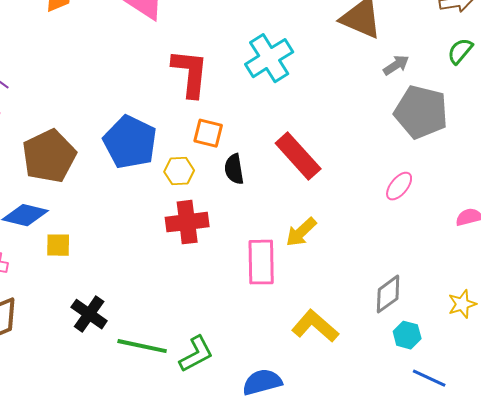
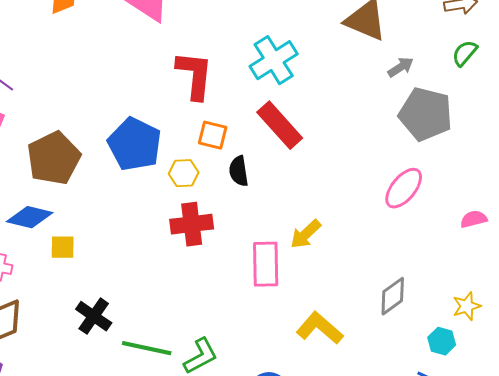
red rectangle: (298, 156) -> (280, 125), moved
pink ellipse: (399, 186) -> (404, 188), size x1.4
cyan hexagon: (407, 335) -> (442, 341), moved

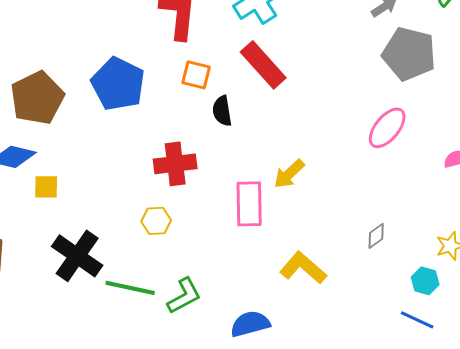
yellow hexagon: (184, 173) -> (156, 221), moved
gray diamond: (393, 296) -> (376, 236), size x0.7
black cross: (94, 316) -> (77, 256), size x1.4

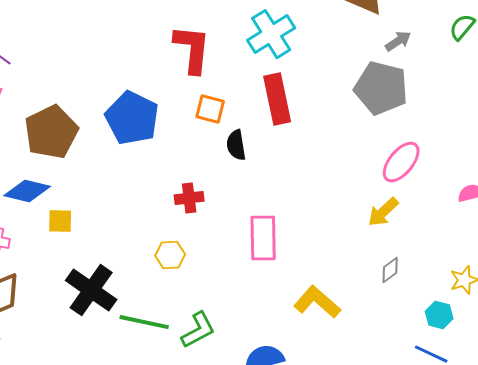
gray pentagon: (409, 54) -> (381, 88), moved
red rectangle: (263, 65) -> (277, 99), turned 30
red cross: (175, 164) -> (189, 198), size x0.7
yellow arrow: (289, 174) -> (383, 212), moved

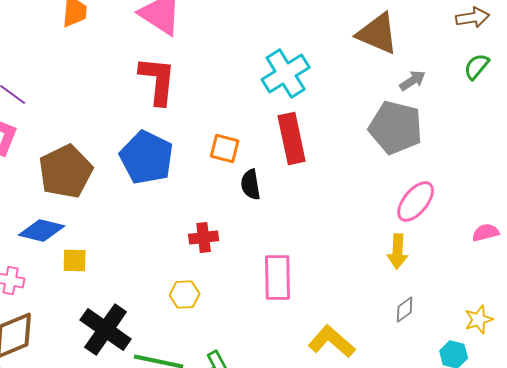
red L-shape: (192, 49) -> (158, 80), moved
yellow arrow: (383, 212) -> (398, 252), turned -44

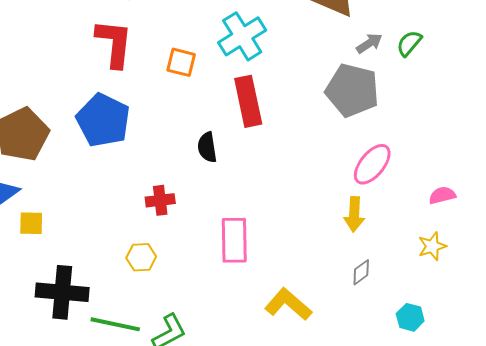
green semicircle: (477, 66) -> (409, 43), moved
orange square: (225, 148) -> (181, 62), moved
yellow star: (479, 320) -> (432, 246), moved
black cross: (106, 330) -> (62, 292), turned -30

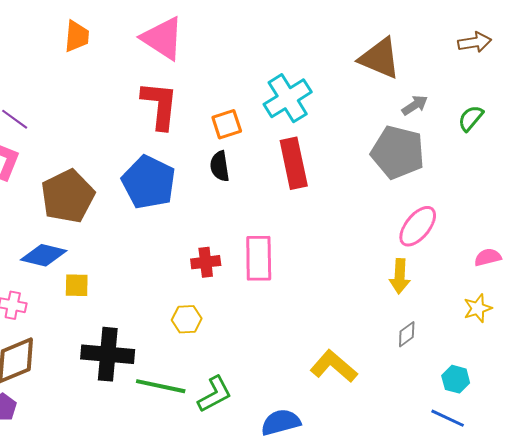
green semicircle: (409, 43) -> (471, 118), moved
orange square: (181, 62) -> (227, 124), turned -32
black semicircle: (207, 147) -> (220, 166), moved
pink rectangle: (234, 240) -> (259, 258), moved

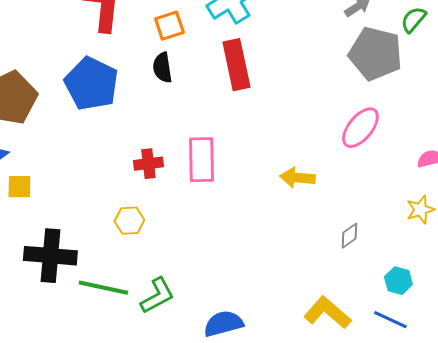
gray pentagon: (398, 152) -> (375, 54), moved
yellow arrow: (400, 276) -> (297, 178), moved, turned 92
yellow L-shape: (334, 366) -> (327, 313), moved

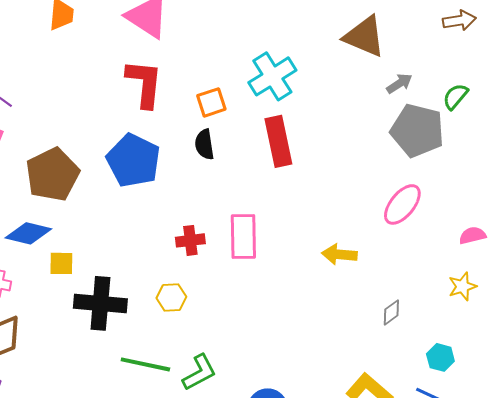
black cross: (50, 256) -> (100, 303), moved

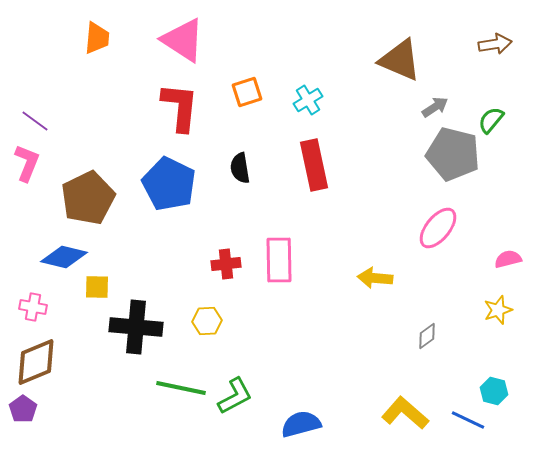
cyan cross: (272, 76) -> (308, 100), size x0.6
orange square: (211, 102) -> (247, 92), moved
cyan hexagon: (440, 357) -> (494, 391), moved

